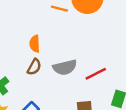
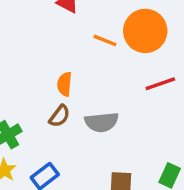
red line: (96, 74) -> (160, 84), moved

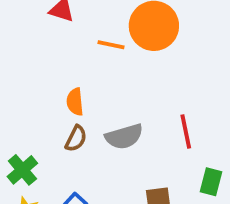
red line: (160, 84) -> (186, 132), moved, turned -72

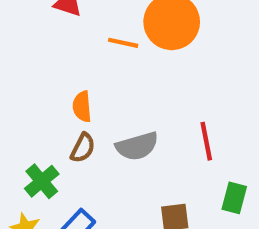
green cross: (22, 170) -> (42, 181), moved

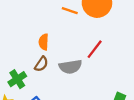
red line: (206, 141) -> (95, 49), moved, turned 42

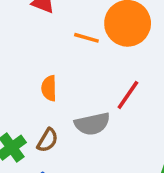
brown semicircle: (41, 64) -> (48, 140), moved

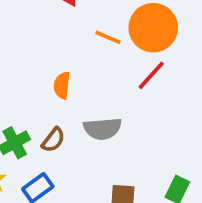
red line: (128, 95) -> (151, 75), moved

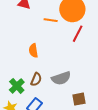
gray semicircle: (103, 129) -> (61, 78), moved

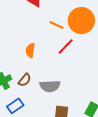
red line: (78, 34) -> (66, 46), moved

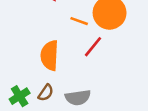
orange semicircle: (30, 50) -> (50, 55), size x1.6

